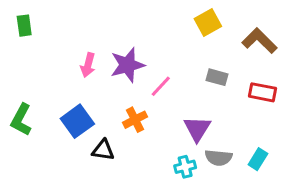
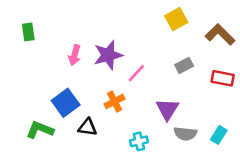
green rectangle: (24, 26) -> (28, 32), moved
gray rectangle: (217, 77) -> (184, 65), turned -42
green L-shape: (21, 120) -> (40, 130), moved, turned 84
cyan cross: (185, 167) -> (139, 141), moved

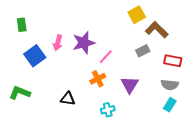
brown L-shape: (220, 35) -> (157, 30), moved
orange cross: (114, 101) -> (98, 79), moved
blue square: (66, 103) -> (35, 56), moved
green L-shape: (40, 130) -> (20, 93), moved
gray semicircle: (185, 134) -> (170, 85), moved

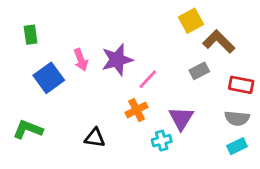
pink arrow: (58, 43) -> (81, 60), turned -35
cyan rectangle: (170, 105) -> (237, 146), turned 32
cyan cross: (108, 110) -> (162, 141), moved

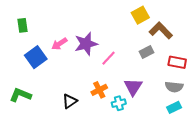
pink arrow: (81, 60) -> (59, 44), turned 77
orange cross: (137, 110) -> (99, 90), moved
black triangle: (95, 138) -> (70, 101), turned -42

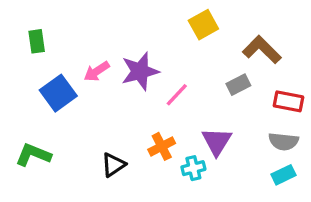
yellow square: (140, 15) -> (203, 25), moved

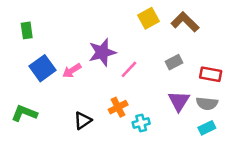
brown L-shape: (262, 50) -> (185, 22), moved
pink arrow: (97, 71) -> (72, 71), moved
purple triangle: (217, 141) -> (179, 101), moved

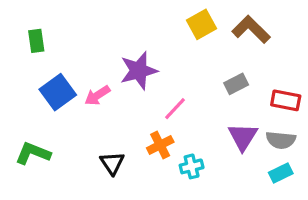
pink line: (129, 69) -> (175, 109), moved
black triangle: (83, 121) -> (112, 163), turned -30

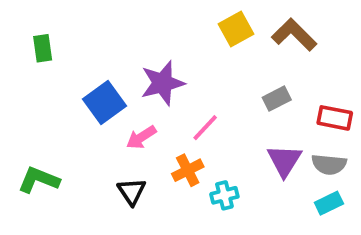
blue square: (58, 92) -> (104, 102), moved
pink arrow: (97, 95) -> (141, 137), moved

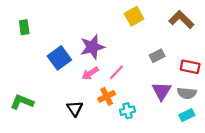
brown L-shape: (294, 35) -> (181, 20), moved
pink arrow: (141, 137) -> (90, 73), moved

